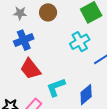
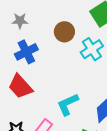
brown circle: (48, 12) -> (64, 32), moved
red trapezoid: (30, 69) -> (20, 86), moved

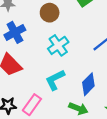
cyan cross: (92, 49) -> (58, 45), moved

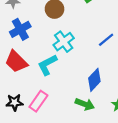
cyan L-shape: (55, 80) -> (47, 65), moved

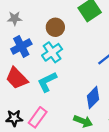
cyan cross: (64, 42) -> (52, 52), moved

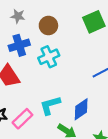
brown circle: (55, 27) -> (48, 26), moved
cyan L-shape: (47, 82) -> (50, 105), moved

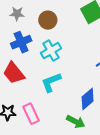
cyan L-shape: (50, 105) -> (51, 82), moved
pink rectangle: (22, 119) -> (31, 114), turned -66

